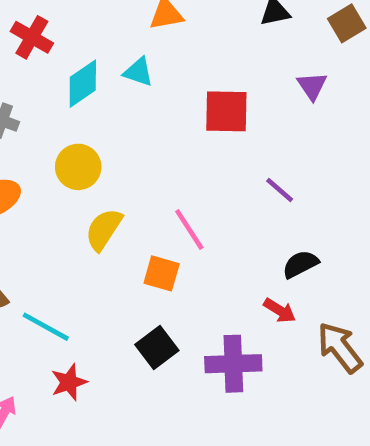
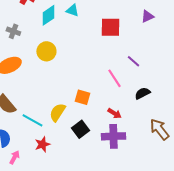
purple triangle: (312, 86) -> (147, 16), turned 40
yellow semicircle: (104, 229) -> (57, 112), moved
pink line: (189, 229) -> (114, 78), moved
red arrow: (280, 310) -> (114, 113), moved

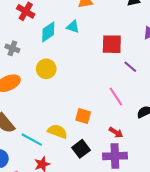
purple line: (133, 61) -> (130, 67), moved
yellow semicircle: (57, 112) -> (57, 131), turned 78

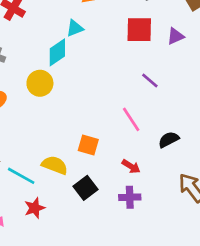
cyan triangle: (73, 27) -> (75, 28), turned -40
cyan diamond: (48, 32) -> (57, 52), moved
red square: (112, 44) -> (139, 30), moved
purple cross: (115, 156) -> (130, 197), size x0.7

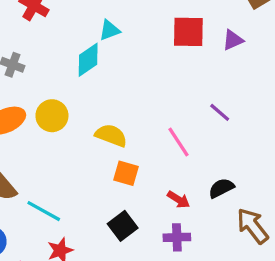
purple line: (150, 81) -> (220, 112), moved
yellow circle: (40, 83) -> (52, 116), moved
black semicircle: (169, 140) -> (221, 188), moved
yellow semicircle: (55, 165) -> (111, 135), moved

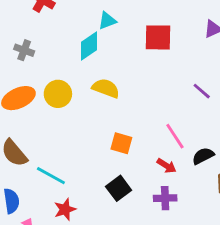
red square: (188, 32) -> (158, 37), moved
yellow semicircle: (111, 135) -> (106, 88), moved
pink line: (179, 142) -> (175, 136), moved

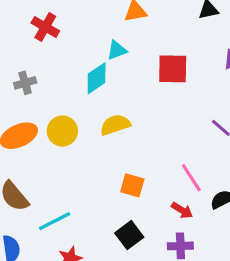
gray cross: (24, 50) -> (25, 83), turned -36
yellow semicircle: (106, 88) -> (115, 125), turned -40
cyan line: (51, 176) -> (55, 221), turned -56

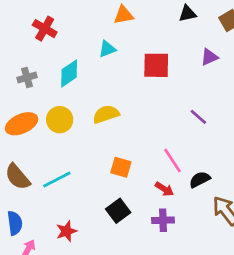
cyan diamond: (97, 78) -> (69, 73), moved
cyan line: (55, 221) -> (57, 180), moved

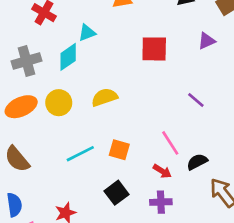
cyan triangle: (107, 49) -> (87, 33), moved
gray cross: (27, 78) -> (26, 61), size x1.5
cyan line: (57, 180) -> (80, 154), moved

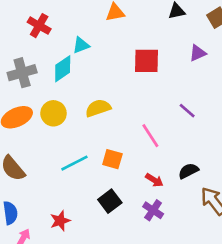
pink line: (170, 143) -> (150, 136), moved
purple cross: (161, 202) -> (153, 210), turned 36

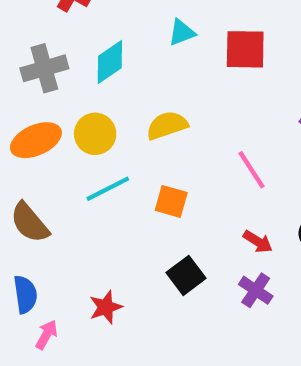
cyan triangle: (81, 45) -> (182, 32), moved
orange square: (112, 159) -> (171, 201), moved
cyan line: (74, 163) -> (108, 189), moved

